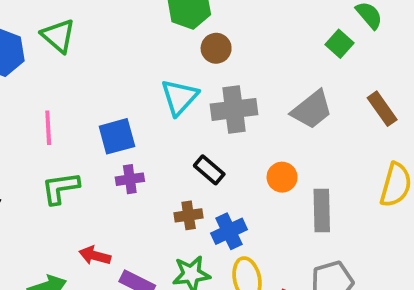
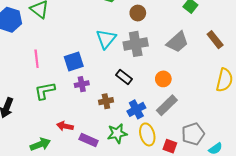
brown circle: (216, 48) -> (138, 13), moved
gray rectangle: (322, 210) -> (167, 105), moved, turned 50
brown cross: (189, 215) -> (106, 101), moved

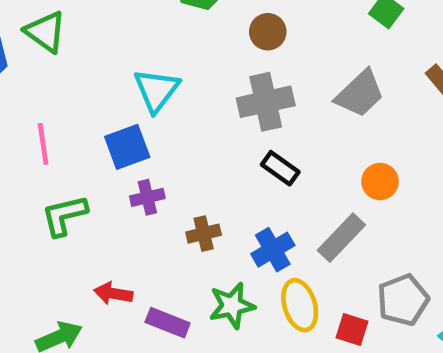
cyan triangle: (106, 39) -> (156, 90), moved
black rectangle: (124, 77) -> (280, 168), moved
orange circle: (163, 79) -> (380, 182), moved

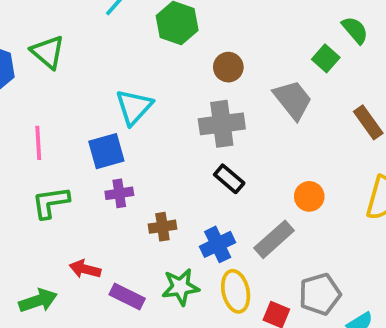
gray trapezoid: (360, 94) -> (293, 100), moved, turned -90

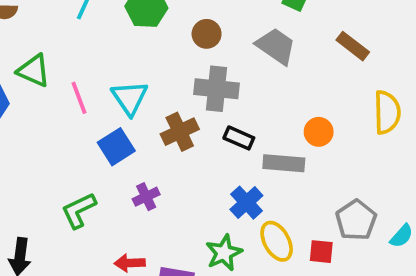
gray cross: (222, 124) -> (217, 89), turned 30
pink line: (38, 143) -> (79, 98), moved
purple cross: (119, 193) -> (146, 197), moved
brown cross: (162, 227) -> (180, 132), moved, size x1.4
gray rectangle: (274, 239) -> (284, 163), moved, turned 63

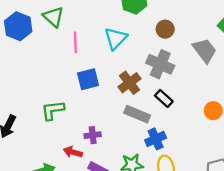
cyan triangle: (130, 98) -> (116, 38), moved
brown cross: (180, 132) -> (129, 83), turned -30
gray rectangle: (284, 163) -> (137, 114), moved
purple cross: (146, 197) -> (93, 135), moved

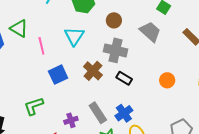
gray rectangle: (137, 114) -> (98, 113), moved, turned 45

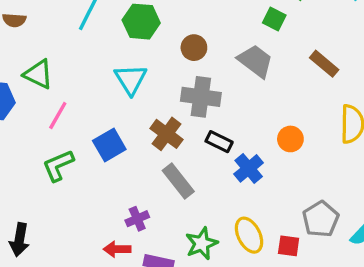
pink line: (41, 46) -> (58, 115), moved, turned 48
green L-shape: (34, 106) -> (58, 165), moved
gray rectangle: (98, 113) -> (178, 181), moved
blue cross: (124, 113) -> (249, 168), moved

